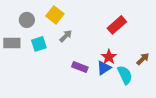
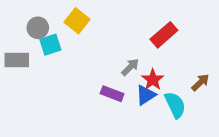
gray arrow: (66, 36) -> (130, 67), moved
cyan square: (39, 44) -> (50, 45), moved

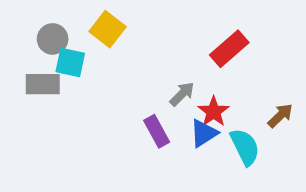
cyan square: (50, 45) -> (70, 63), turned 30
gray rectangle: (17, 60) -> (43, 84), moved
purple rectangle: (112, 94) -> (157, 131), turned 40

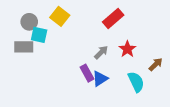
red rectangle: (229, 49) -> (113, 19), moved
red star: (214, 112) -> (127, 49), moved
blue triangle: (204, 133) -> (100, 79), moved

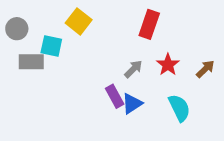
red rectangle: (113, 19) -> (149, 24), turned -30
gray circle: (29, 22) -> (17, 29), moved
brown arrow: (156, 64) -> (205, 69), moved

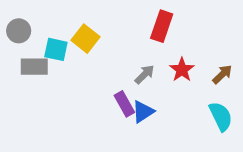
yellow square: (79, 21) -> (85, 39), moved
cyan semicircle: (179, 108) -> (221, 116), moved

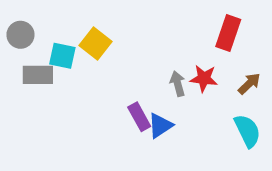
red rectangle: (162, 26) -> (228, 33), moved
red star: (182, 70) -> (204, 78), turned -30
gray arrow: (145, 74) -> (178, 84), moved, turned -60

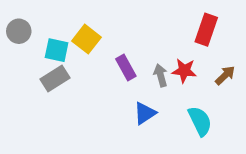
gray rectangle: (38, 75) -> (55, 78), moved, turned -32
purple rectangle: (139, 117) -> (126, 67), moved
cyan semicircle: (247, 131) -> (200, 121), moved

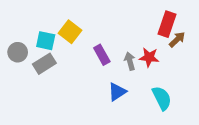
gray circle: (19, 31) -> (18, 52), moved
brown arrow: (225, 75) -> (177, 39), moved

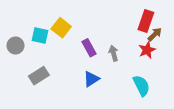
red star: (149, 57) -> (147, 50), moved, turned -30
gray rectangle: (44, 64) -> (39, 76), moved
blue triangle: (117, 92) -> (91, 79), moved

